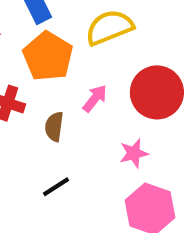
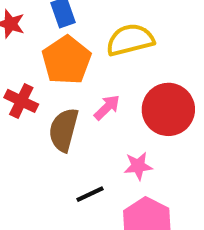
brown semicircle: (54, 127) -> (64, 130), size x1.5
black line: (56, 187) -> (90, 194), moved

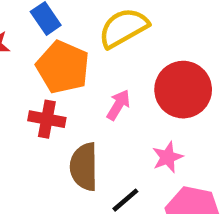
red cross: (21, 101) -> (47, 119), moved
brown semicircle: (64, 130) -> (84, 167), moved

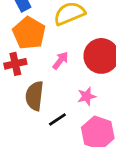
red cross: (47, 119) -> (15, 64), turned -30

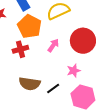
brown semicircle: (35, 96) -> (30, 84), moved, turned -85

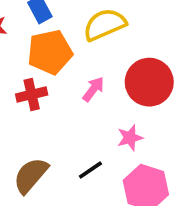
orange pentagon: (29, 26) -> (50, 52), turned 30
brown semicircle: (30, 84) -> (31, 175), moved, turned 120

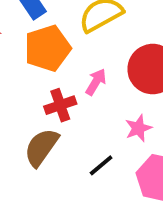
red cross: (32, 95) -> (60, 105), moved
brown semicircle: (31, 175) -> (41, 147), moved

